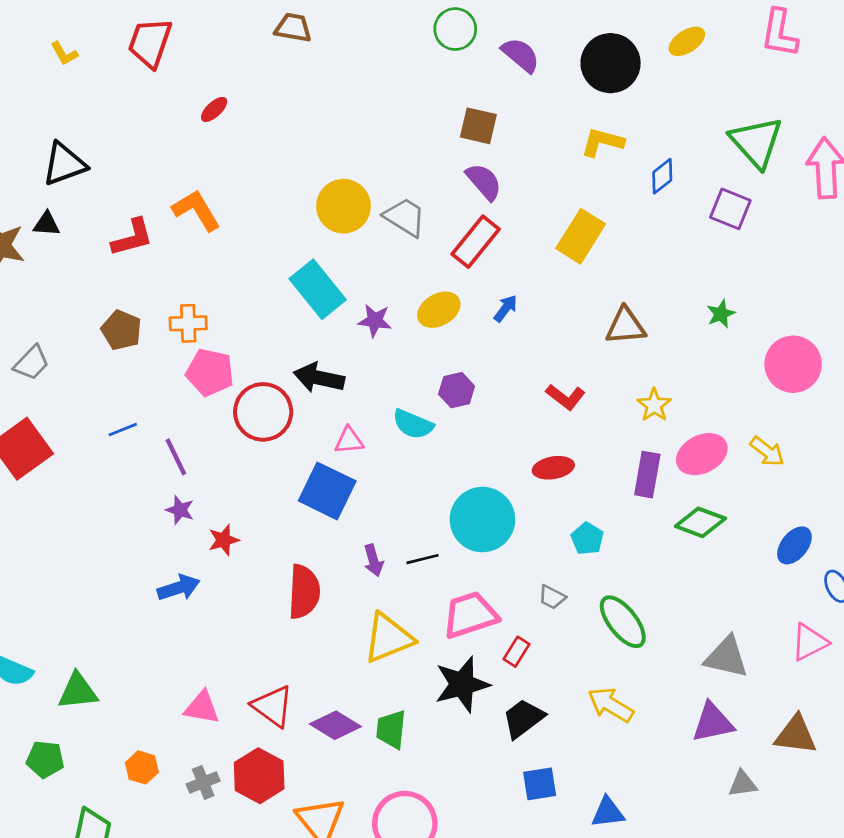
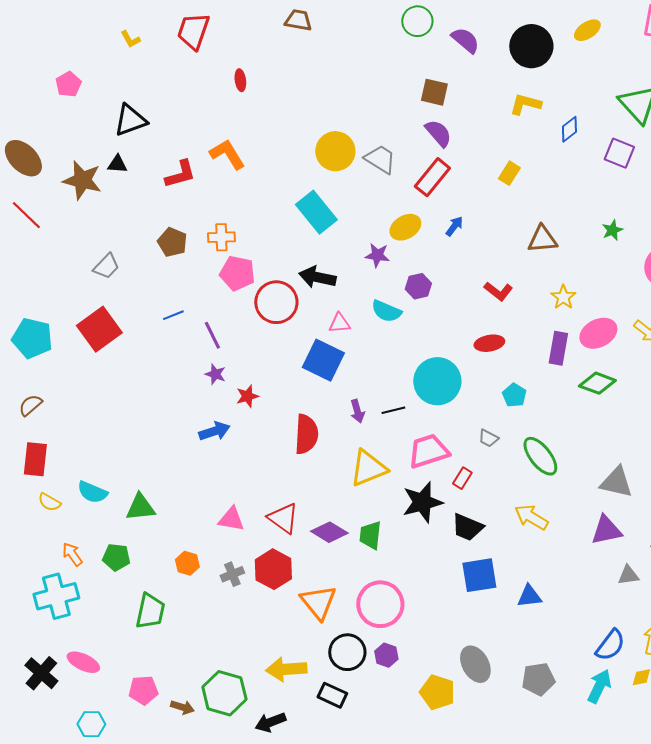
red ellipse: (214, 109) -> (240, 80), turned -55
yellow rectangle: (581, 236) -> (509, 173), size x0.6
purple star: (375, 321) -> (377, 255), moved
black trapezoid: (523, 718) -> (467, 527), turned -120
blue square: (540, 784) -> (479, 575), size x1.4

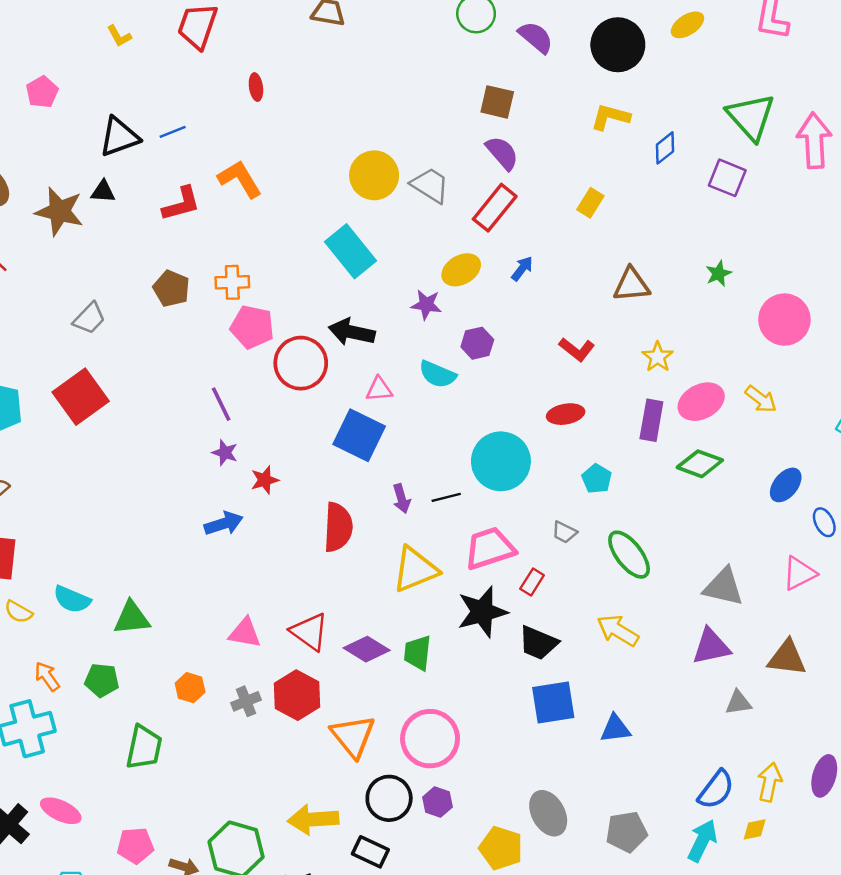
blue line: (173, 315) -> (173, 132), moved

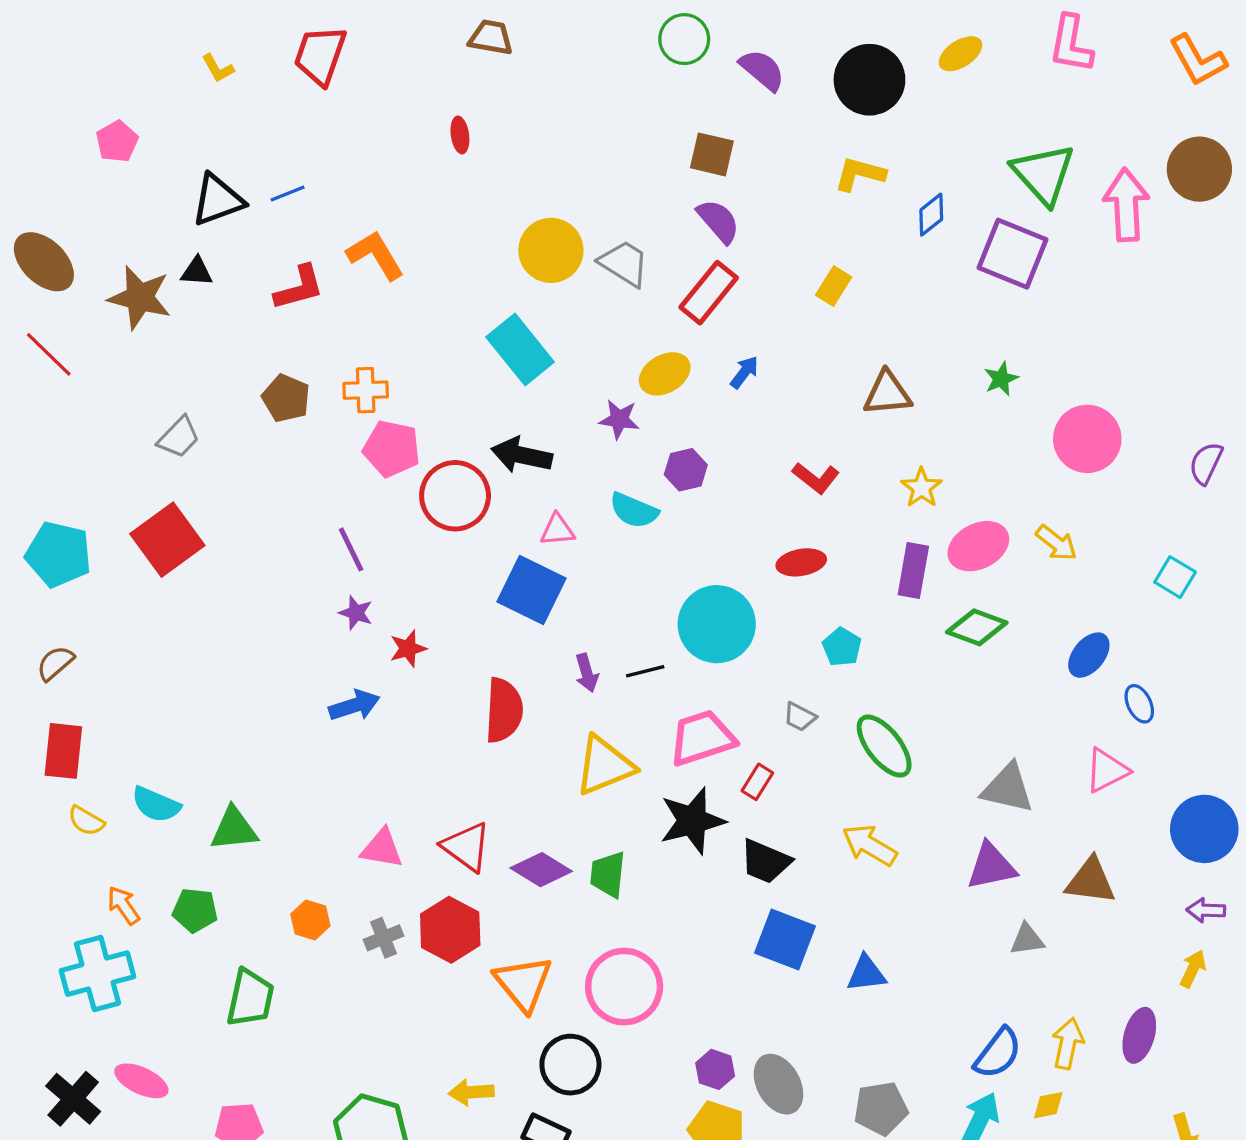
red ellipse: (256, 87) -> (460, 135), moved
purple square: (727, 178) -> (1012, 254), size x1.4
blue square: (553, 703) -> (785, 939), turned 30
purple hexagon: (438, 802) -> (715, 1069), moved
yellow arrow: (313, 819) -> (471, 1092), size x0.7

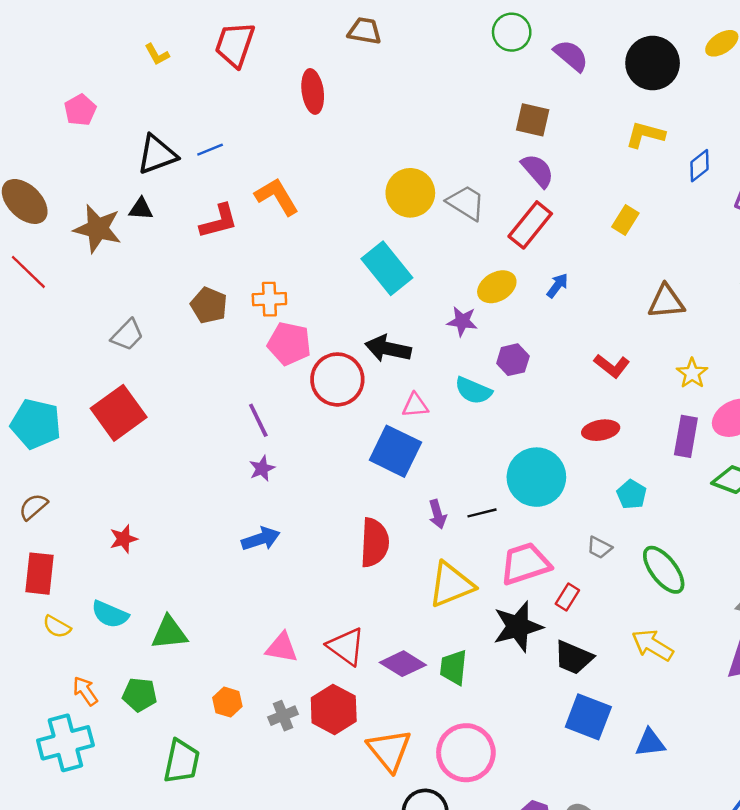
red ellipse: (460, 135) -> (313, 91), moved, size x1.6
purple star: (356, 613) -> (262, 468), turned 30
red star: (408, 649) -> (124, 539), moved

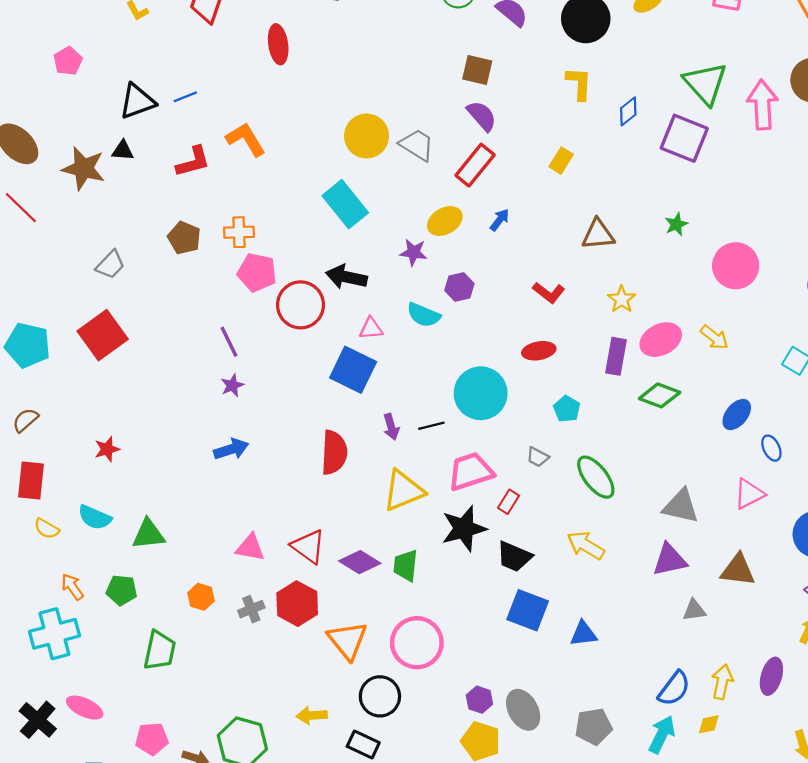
yellow L-shape: (645, 135) -> (579, 83), turned 78

